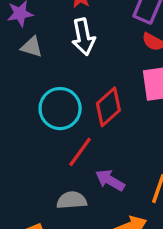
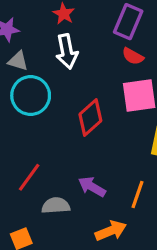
cyan circle: (60, 109) -> (31, 96), moved
red line: (80, 152) -> (29, 177), moved

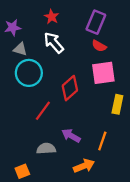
white arrow: (67, 51) -> (54, 43), turned 150
red line: (29, 177) -> (43, 111), moved

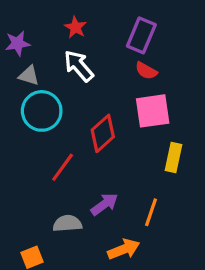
purple arrow: (71, 136) -> (104, 204), turned 114

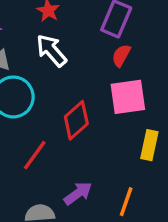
red semicircle: (146, 71) -> (121, 55), turned 90

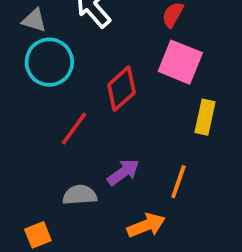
pink square: (128, 97) -> (180, 62), turned 30

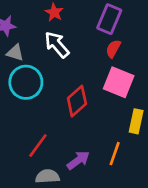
red line: (74, 129) -> (38, 145), moved
orange line: (178, 182) -> (115, 154), moved

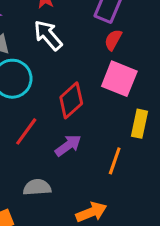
red line: (38, 145) -> (26, 131), moved
purple arrow: (78, 160) -> (68, 145), moved

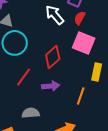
white arrow: (48, 35) -> (55, 15), moved
purple arrow: (68, 145) -> (51, 86), turned 30

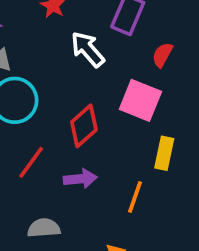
red semicircle: (80, 18) -> (162, 55), moved

